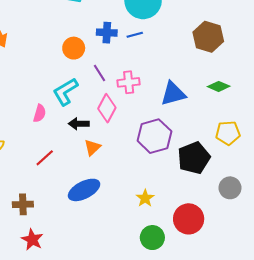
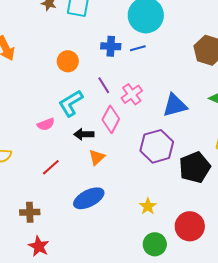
orange circle: (74, 48) -> (68, 61), moved
pink cross: (129, 82) -> (132, 94), turned -30
pink semicircle: (40, 113) -> (46, 124), turned 54

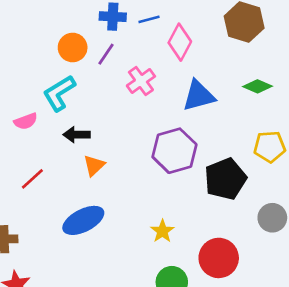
orange circle: (68, 61) -> (73, 47), moved
purple line: (104, 85) -> (106, 54), moved, turned 66
pink diamond: (111, 119) -> (180, 42), moved

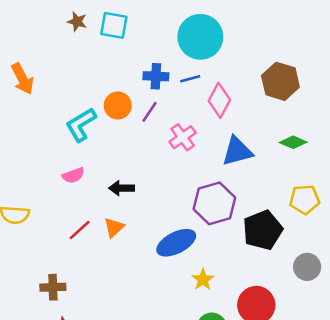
cyan L-shape: (59, 93) -> (81, 125), moved
orange triangle: (94, 165) -> (114, 227), moved
blue ellipse: (83, 220) -> (176, 243), moved

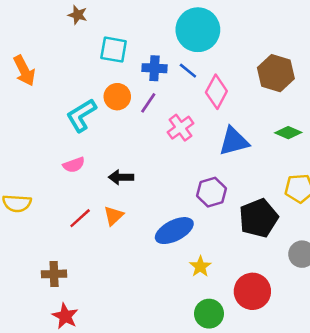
cyan square: (114, 25) -> (114, 50), moved
blue line: (190, 79) -> (188, 71), turned 54
purple hexagon: (214, 203) -> (211, 192), size x0.7

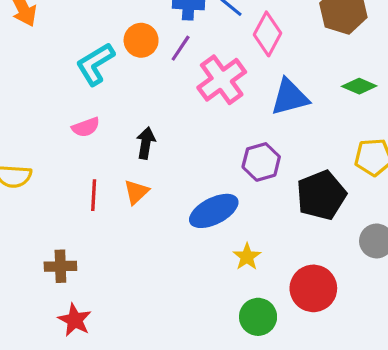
pink cross: (180, 128) -> (222, 80), size x1.4
black arrow: (121, 177) -> (146, 143), turned 100
red line: (80, 218) -> (94, 195), turned -45

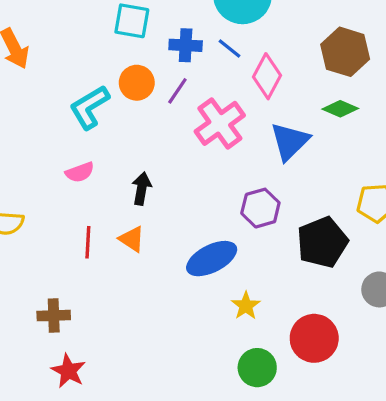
green diamond: (359, 86) -> (340, 109), moved
blue triangle: (290, 97) -> (290, 141), turned -30
orange triangle: (136, 192) -> (132, 239), turned -44

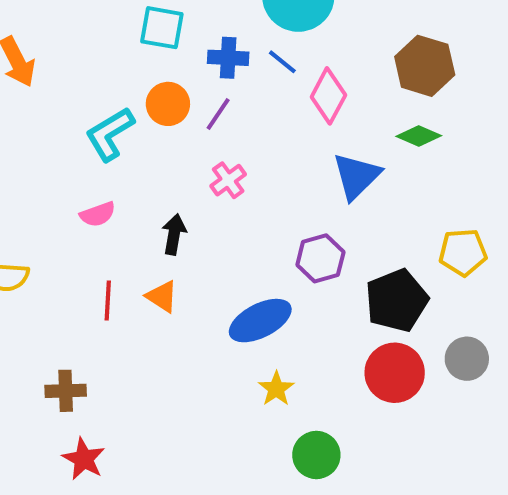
pink cross: (220, 123) -> (228, 180), moved, size x0.6
yellow star: (246, 306) -> (276, 389), moved
red circle: (314, 338) -> (395, 373), moved

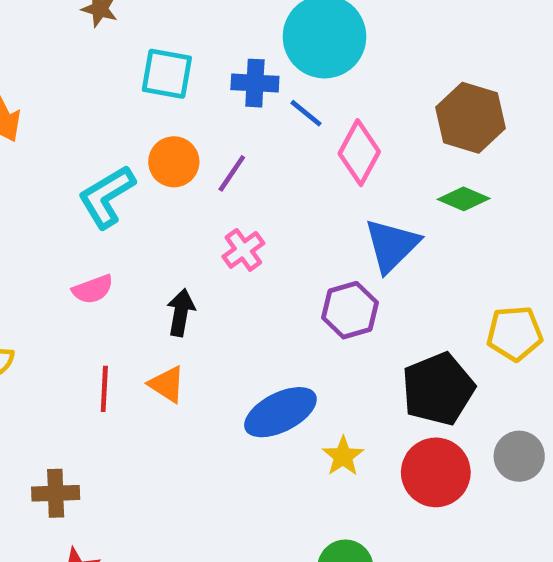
blue cross: (228, 58) -> (255, 83), moved
purple hexagon: (320, 258) -> (350, 310), moved
yellow star: (276, 389) -> (343, 456), moved

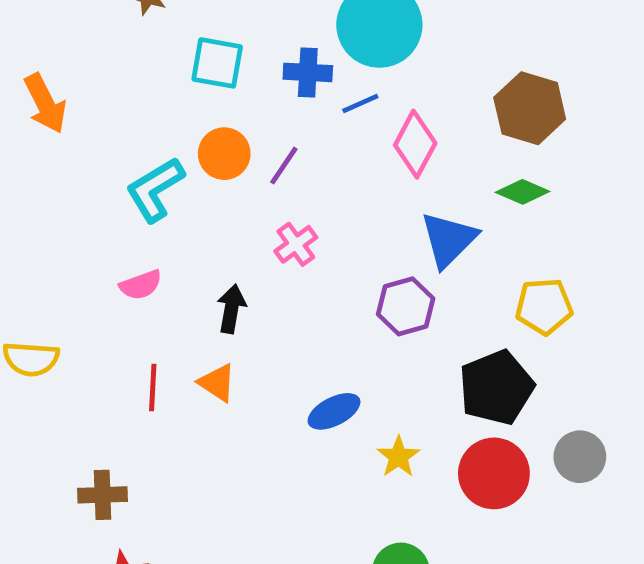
blue line: (306, 113) -> (360, 104), turned -63
yellow pentagon: (515, 333) -> (544, 306), moved
blue ellipse: (280, 412) -> (334, 411), size x0.7

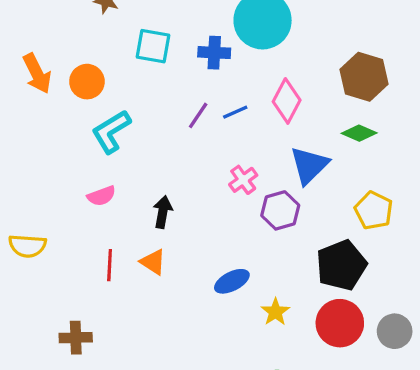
blue line: (360, 104) -> (235, 112), moved
orange circle: (224, 154) -> (87, 82), moved
pink cross: (296, 244) -> (243, 180), moved
yellow pentagon: (544, 306) -> (374, 210), turned 30
gray circle: (580, 457) -> (395, 331), moved

